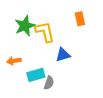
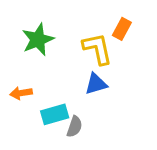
orange rectangle: (80, 19) -> (122, 29), turned 40
yellow L-shape: (45, 32) -> (97, 49), moved

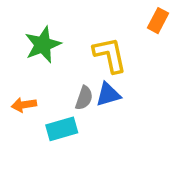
orange rectangle: (122, 29) -> (158, 21), moved
gray semicircle: (75, 127) -> (84, 98), moved

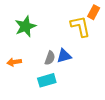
yellow L-shape: (110, 55) -> (80, 26), moved
cyan rectangle: (62, 129) -> (47, 80), moved

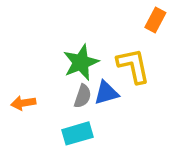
green star: (25, 26) -> (81, 62), moved
yellow L-shape: (80, 26) -> (133, 66), moved

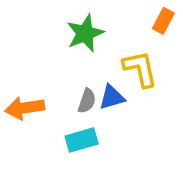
green star: (81, 62) -> (85, 33), moved
orange arrow: (23, 103) -> (25, 108), size x1.5

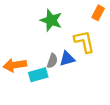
green star: (85, 33) -> (51, 20), turned -30
cyan rectangle: (82, 140) -> (38, 75), moved

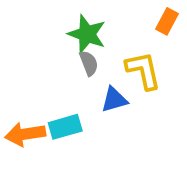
gray semicircle: (52, 61) -> (89, 63), moved, turned -40
orange arrow: (15, 65) -> (25, 134), moved

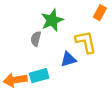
green star: (87, 34) -> (52, 20), turned 30
gray semicircle: (89, 63) -> (36, 39), moved, turned -144

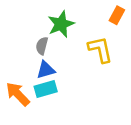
blue triangle: (68, 59) -> (46, 70), moved
orange arrow: (15, 80) -> (18, 94), turned 55

